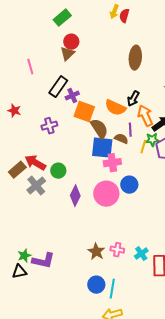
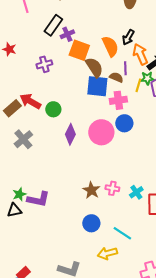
orange semicircle: (115, 108) -> (110, 46), turned -140
pink cross: (112, 163) -> (118, 100), moved
gray cross: (36, 186) -> (23, 139), moved
cyan line: (112, 289) -> (122, 233), moved, turned -66

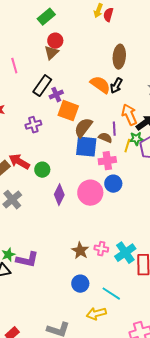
black arrow: (128, 37) -> (116, 86), moved
orange semicircle: (110, 46) -> (100, 85), moved, turned -30
brown semicircle: (94, 67) -> (83, 128), turned -110
cyan cross: (136, 192) -> (125, 253), size x1.5

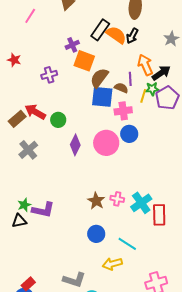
pink line: (14, 66) -> (30, 16), turned 49
black rectangle: (42, 86) -> (100, 30), moved

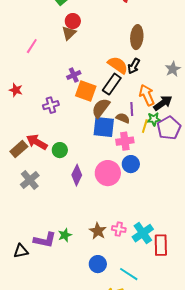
black rectangle: (100, 30) -> (112, 84), moved
green star: (24, 205) -> (65, 235), moved

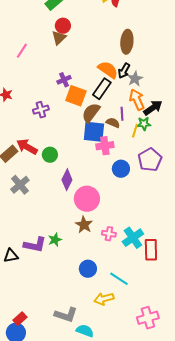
gray star: (173, 69) -> (135, 79), moved
purple pentagon: (169, 128) -> (150, 160), moved
pink cross: (125, 141) -> (105, 146), moved
pink circle: (108, 173) -> (87, 199), moved
brown star: (98, 231) -> (84, 225), moved

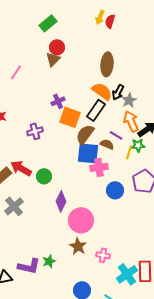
brown ellipse: (127, 42) -> (107, 64), moved
purple line: (122, 114) -> (116, 135), turned -56
cyan cross: (133, 238) -> (127, 274), moved

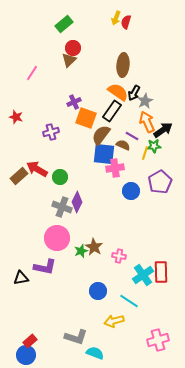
gray cross: (14, 206) -> (62, 207), moved, turned -30
pink circle: (81, 220) -> (57, 238), moved
green star: (49, 261) -> (81, 251), moved

